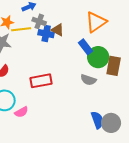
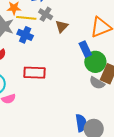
brown triangle: (58, 30) -> (62, 26), turned 32
blue cross: (46, 34) -> (25, 35), moved
gray semicircle: (88, 80) -> (97, 83), moved

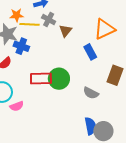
blue cross: (25, 35) -> (21, 46), moved
green circle: (95, 62) -> (59, 79), moved
gray semicircle: (97, 83) -> (91, 93), moved

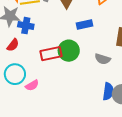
blue rectangle: (90, 52) -> (84, 25), moved, turned -63
blue semicircle: (90, 126) -> (108, 91), turned 30

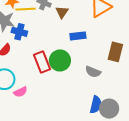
red rectangle: (51, 54) -> (42, 62), turned 75

